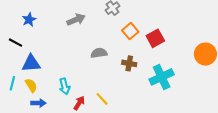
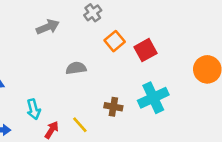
brown cross: (129, 63) -> (113, 107), moved

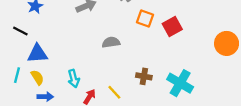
orange square: (115, 41) -> (145, 19), turned -30
cyan cross: (153, 98) -> (180, 83), moved, turned -35

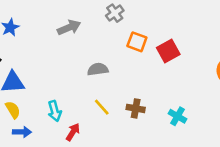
cyan cross: (180, 83) -> (177, 116), size x0.6
yellow line: (114, 92) -> (102, 107), moved

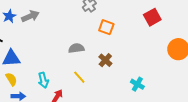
gray arrow: (69, 27) -> (30, 16), moved
red square: (168, 51) -> (152, 17), moved
brown cross: (136, 108) -> (105, 60), moved, turned 32

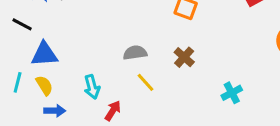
gray semicircle: (76, 48) -> (135, 53), moved
cyan cross: (137, 84) -> (232, 93), turned 32

